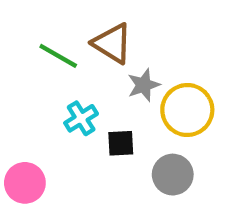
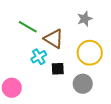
brown triangle: (112, 43) -> (54, 39), moved
gray star: (144, 85) -> (85, 19), moved

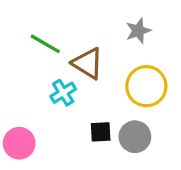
black square: (58, 69) -> (101, 132), moved

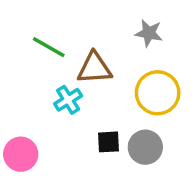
gray star: (138, 31) -> (149, 33), turned 30
brown triangle: (88, 63) -> (94, 68), turned -36

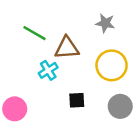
gray circle: (145, 147) -> (120, 106), moved

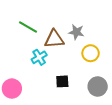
gray star: (105, 23) -> (76, 32), moved
yellow circle: (112, 65) -> (91, 53), size x0.7

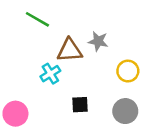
green line: (28, 27) -> (37, 19), moved
yellow circle: (91, 53) -> (128, 71), moved

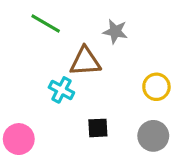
gray star: (98, 41) -> (115, 31), moved
cyan cross: (50, 74) -> (61, 90), turned -30

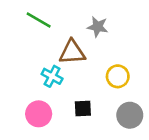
yellow circle: (156, 87) -> (118, 76), moved
pink circle: (19, 139) -> (39, 114), moved

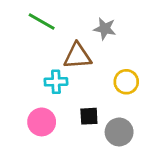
cyan cross: (52, 76) -> (56, 82), turned -30
gray circle: (130, 115) -> (119, 132), moved

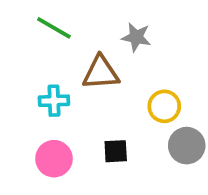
cyan cross: (56, 82) -> (54, 101), moved
gray circle: (119, 132) -> (187, 146), moved

